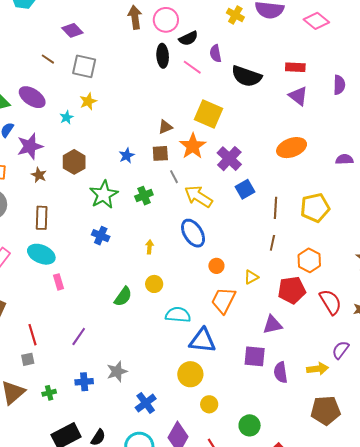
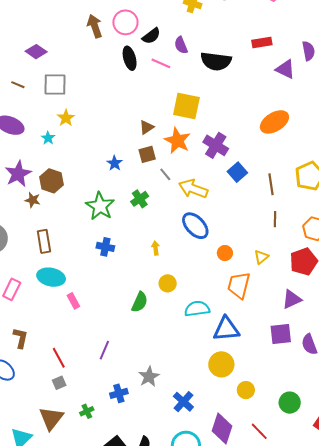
purple triangle: (298, 96) -> (285, 69), moved
brown hexagon: (74, 162) -> (51, 181), moved

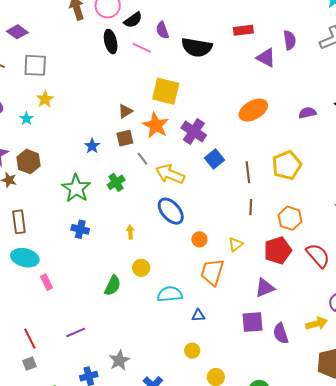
blue triangle: (226, 329) -> (198, 315), size x0.5
purple line: (104, 350) -> (76, 332), turned 42
yellow circle: (221, 364) -> (192, 351), size x0.6

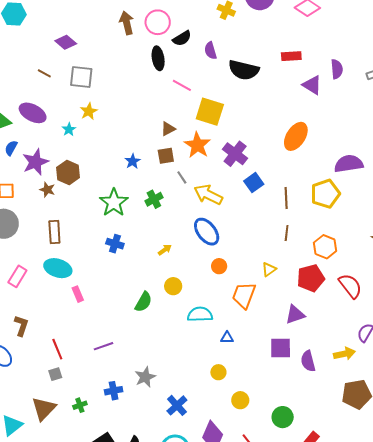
pink line: (142, 48) -> (182, 85), moved
orange ellipse: (253, 110) -> (296, 136), turned -32
purple semicircle: (307, 113) -> (349, 164), moved, size x1.6
yellow arrow: (130, 232) -> (165, 250), turned 56
orange circle: (199, 239) -> (219, 266), moved

